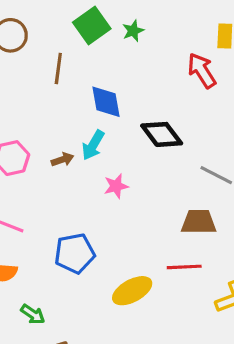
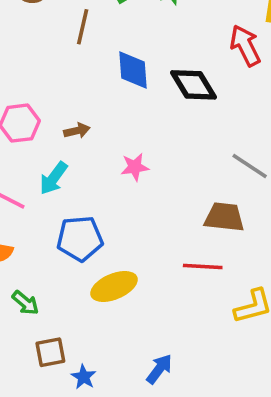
black diamond: (162, 134) -> (194, 85), moved
cyan arrow: (93, 145) -> (53, 178), moved
yellow ellipse: (132, 291) -> (114, 286), moved

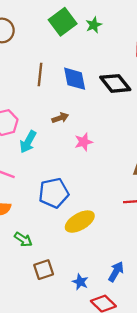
brown line: (83, 27) -> (40, 75), moved
brown arrow: (77, 131) -> (60, 118), moved
cyan arrow: (53, 178) -> (28, 142), moved
blue star: (84, 377) -> (80, 282), moved

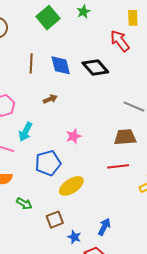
green star: (94, 25) -> (83, 12), moved
cyan arrow: (28, 142) -> (25, 132), moved
pink star: (84, 142) -> (74, 136), moved
brown square: (44, 270) -> (55, 220), moved

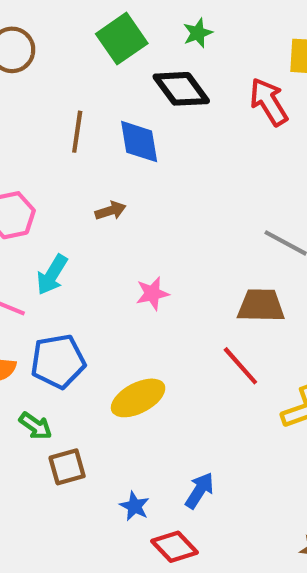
black diamond: (95, 68) -> (181, 89), moved
blue pentagon: (48, 163) -> (58, 361), moved
red line: (118, 166) -> (240, 366), turned 50
brown square: (55, 220) -> (67, 467), moved

